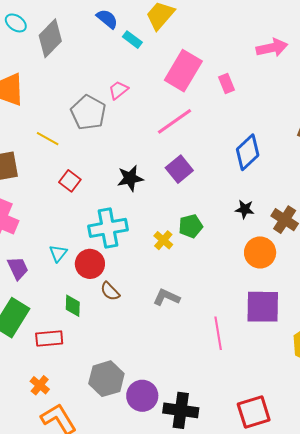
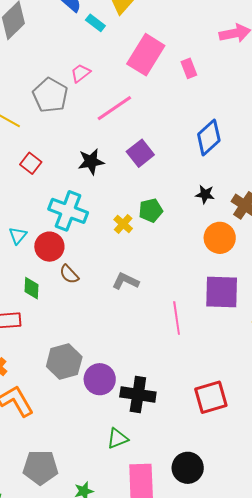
pink line: (174, 121) -> (114, 108), moved
cyan cross: (108, 228) -> (68, 211), turned 30

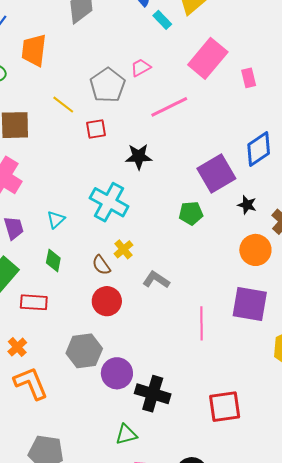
purple square: (140, 153) -> (216, 173), moved, size x1.4
red square: (31, 163) -> (96, 129), moved, turned 35
yellow cross: (123, 224) -> (123, 249), moved
red circle: (49, 247) -> (107, 301), moved
green diamond: (32, 288) -> (53, 261), moved

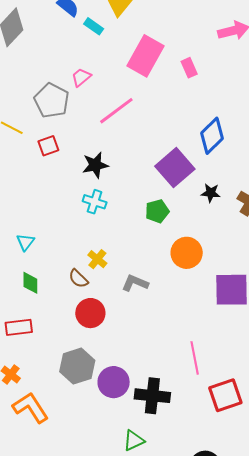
cyan cross: (109, 202) -> (95, 202), moved, size x0.6
orange circle: (255, 250) -> (187, 253), moved
pink line: (202, 323) -> (195, 358), moved

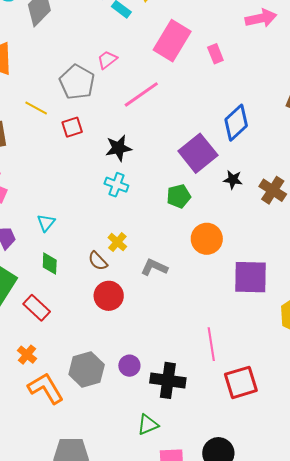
red rectangle: (19, 327) -> (37, 308), turned 48
gray hexagon: (77, 366) -> (87, 370), moved
purple circle: (114, 382) -> (129, 366), size x0.7

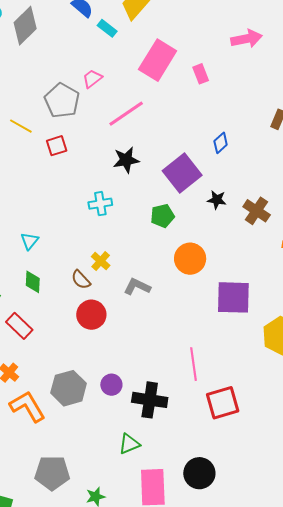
blue diamond: (236, 123) -> (221, 143), size x0.6
black star: (118, 148) -> (126, 160), moved
cyan cross: (116, 185) -> (100, 204), turned -30

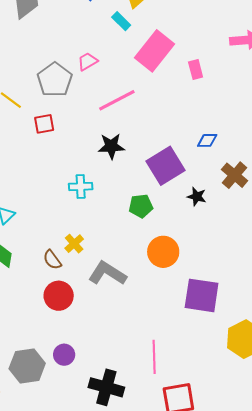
cyan rectangle: (107, 28) -> (121, 21), moved
blue diamond: (221, 143) -> (207, 140), turned 35
brown cross: (257, 211) -> (235, 175), moved
gray L-shape: (137, 287) -> (107, 273), size x1.4
purple circle: (111, 385) -> (64, 355), moved

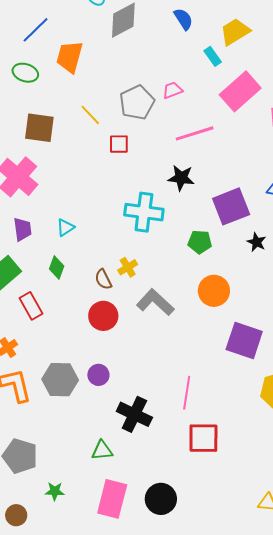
cyan cross: (81, 187) -> (144, 212), size x1.6

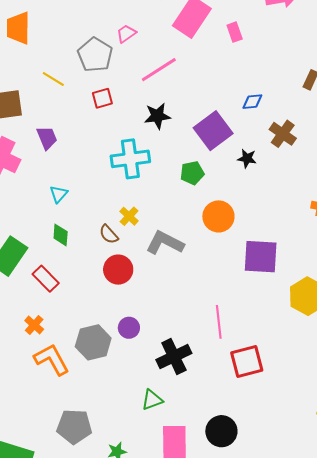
red square: (119, 144) -> (102, 98), moved
purple trapezoid: (22, 229) -> (47, 138), moved
black cross: (134, 414) -> (174, 356), turned -36

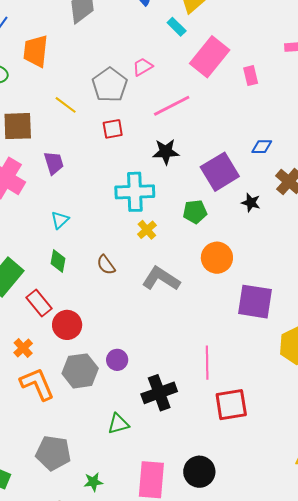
yellow cross: (129, 216) -> (147, 230), moved
red circle: (118, 270) -> (67, 325), moved
green triangle: (152, 400) -> (118, 424), moved

